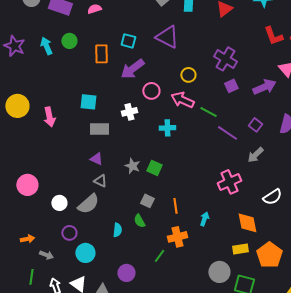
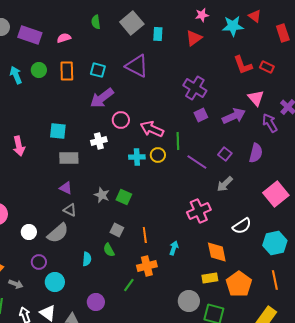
orange rectangle: (101, 54) -> (67, 71), moved
yellow circle: (188, 75) -> (158, 155), moved
green line: (208, 112) -> (178, 141), turned 60

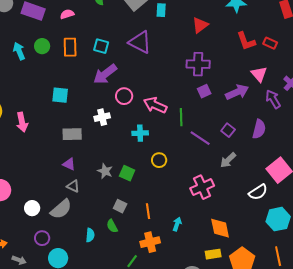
red triangle: (194, 38) -> (200, 25), moved
purple cross: (195, 88) -> (198, 64), turned -30
cyan square: (58, 131) -> (60, 95), moved
yellow circle: (158, 155) -> (159, 160), moved
white semicircle: (242, 226) -> (258, 192), moved

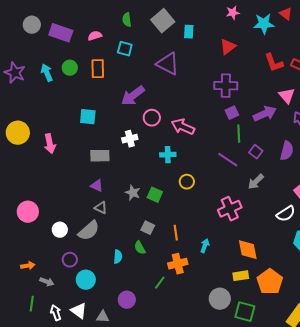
cyan square: (101, 46) -> (125, 49), moved
green line: (181, 117) -> (239, 134), moved

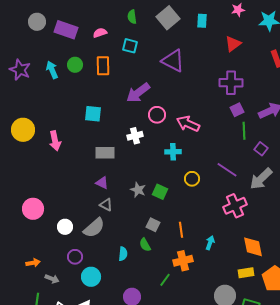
cyan rectangle: (189, 32) -> (202, 21), moved
purple line: (228, 160) -> (227, 170), moved
gray arrow: (256, 182) -> (261, 179), size x1.4

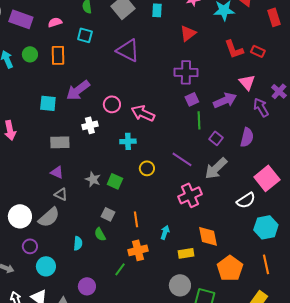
purple arrow: (138, 93) -> (78, 90), moved
white circle: (65, 227) -> (20, 216), size x1.5
yellow rectangle: (246, 273) -> (186, 253), moved

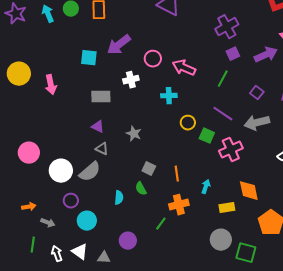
purple cross: (186, 72) -> (227, 27), turned -30
green line: (199, 120) -> (223, 79), moved, turned 30
gray arrow: (216, 168) -> (257, 123), turned 30
green square: (115, 181) -> (207, 136), moved

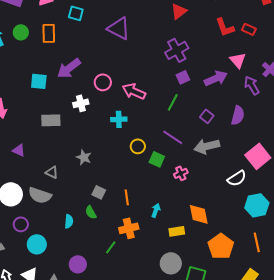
purple triangle: (98, 127) -> (19, 150), moved
pink cross: (231, 150) -> (181, 173), size x0.6
gray semicircle: (90, 172) -> (40, 195), turned 60

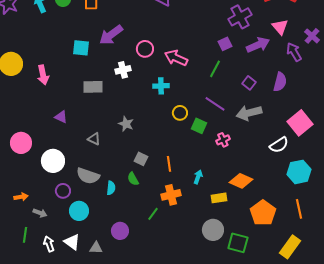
purple cross: (177, 50) -> (240, 17), moved
gray semicircle: (40, 195) -> (88, 176), moved
orange diamond: (199, 214) -> (241, 181), turned -55

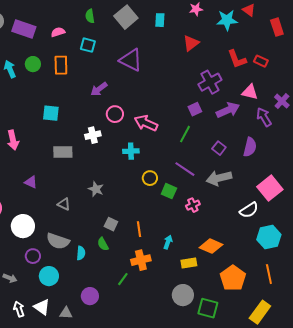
pink triangle: (280, 27) -> (250, 92), turned -36
purple arrow: (111, 35) -> (99, 89), moved, size x0.7

